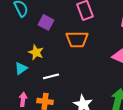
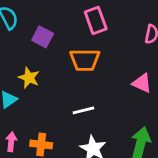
white line: (51, 76) -> (83, 110), moved

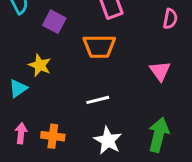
pink triangle: (142, 83) -> (160, 71), turned 30

